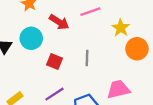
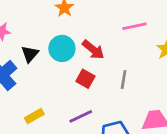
red arrow: (59, 22) -> (93, 50), moved

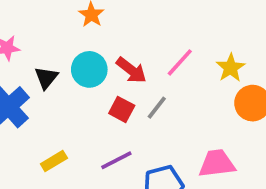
pink line: (134, 26) -> (180, 62), moved, turned -35
gray line: (124, 79) -> (157, 108), moved, turned 30

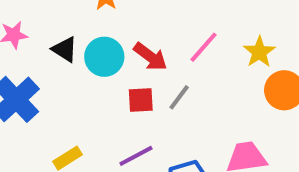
black triangle: (46, 78) -> (65, 49), moved, turned -35
red square: (122, 109) -> (141, 100), turned -30

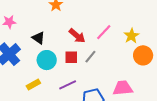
black triangle: (65, 49) -> (38, 38), moved
cyan circle: (104, 57) -> (47, 60), moved

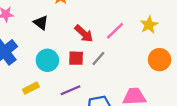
yellow star: (131, 36) -> (149, 25), moved
black triangle: (38, 38) -> (41, 23), moved

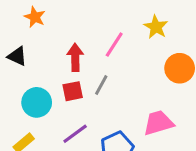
red arrow: (84, 34) -> (75, 57), turned -120

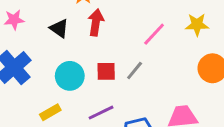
yellow star: (156, 27) -> (197, 25), turned 30
red arrow: (75, 57) -> (96, 22), moved

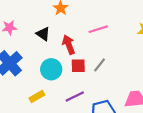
red arrow: (96, 22) -> (69, 45), moved, turned -30
pink line: (154, 34) -> (98, 29), moved, turned 30

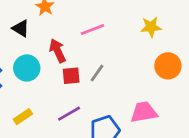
black triangle: (43, 34) -> (21, 28), moved
cyan circle: (51, 69) -> (27, 68), moved

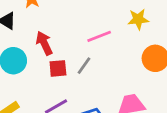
pink line: (93, 29) -> (99, 36), moved

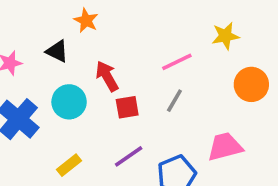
gray line: (84, 66) -> (174, 101), moved

